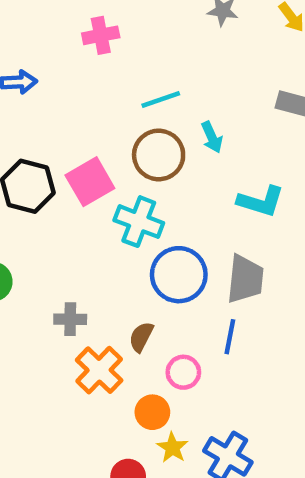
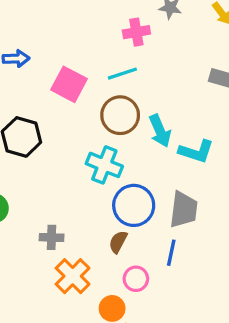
pink cross: (101, 35) -> (136, 32), moved
cyan arrow: (212, 137) -> (160, 131), moved, size x1.4
pink square: (90, 182) -> (69, 84), moved, turned -33
brown semicircle: (141, 337) -> (118, 242), moved

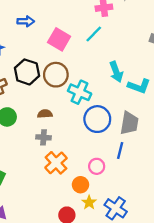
cyan line: (122, 74) -> (94, 34), turned -30
brown circle: (120, 115) -> (56, 75), moved
brown semicircle: (118, 242) -> (45, 114), moved, turned 56

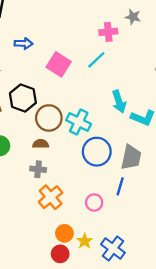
brown circle: (56, 75) -> (49, 118), moved
orange circle: (80, 185) -> (64, 233), moved

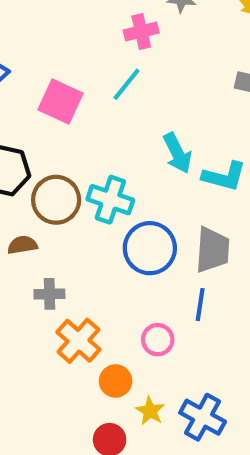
brown semicircle: (41, 144) -> (22, 245), moved
orange circle: (64, 233) -> (116, 381), moved

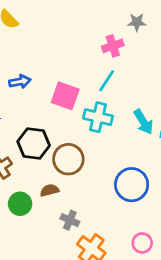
cyan cross: (110, 200) -> (98, 117), moved
gray cross: (49, 294) -> (70, 220), turned 30

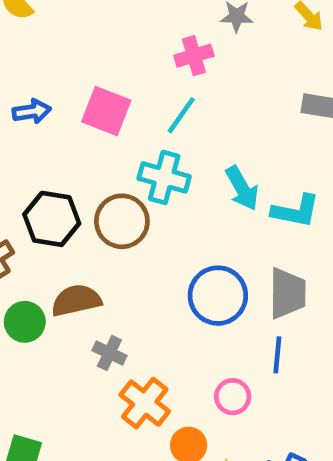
pink square: (65, 96) -> (106, 111), moved
brown circle: (68, 159) -> (122, 221), moved
brown semicircle: (49, 190) -> (76, 300), size x1.5

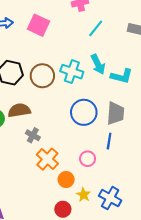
cyan line: (181, 115) -> (96, 28), moved
cyan cross: (164, 177) -> (72, 72), moved

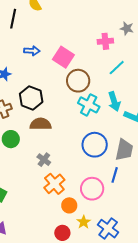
brown circle: (42, 76) -> (78, 81), moved
brown semicircle: (19, 110) -> (40, 124), moved
pink circle: (88, 159) -> (92, 189), size x1.5

